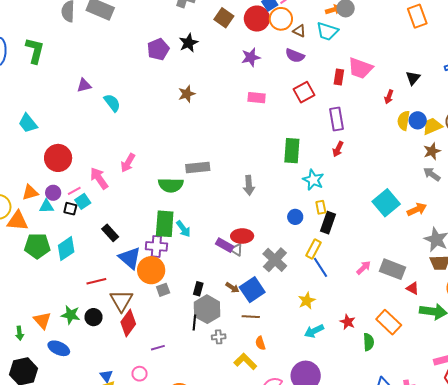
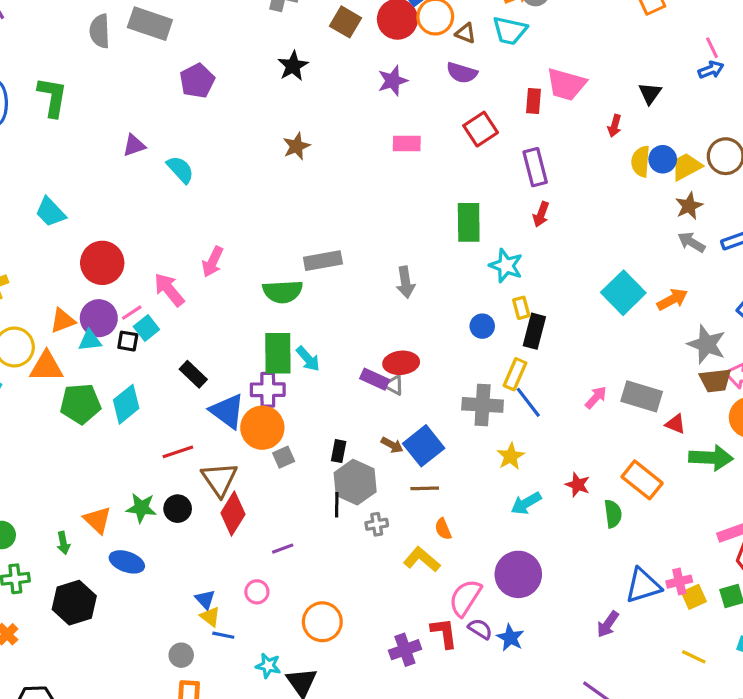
purple pentagon: (158, 49) -> (197, 81), moved
purple circle: (53, 193) -> (99, 318), size x1.5
gray cross: (275, 260) -> (483, 405), moved, turned -35

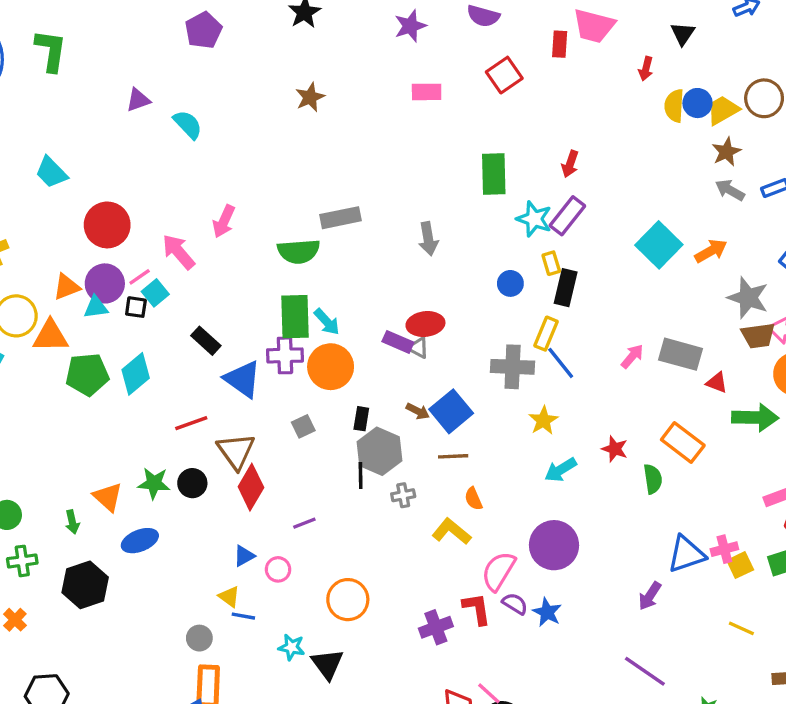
purple rectangle: (535, 167) -> (567, 216), moved, turned 54
orange circle: (262, 428) -> (331, 367), moved
blue ellipse: (127, 562) -> (140, 541), turned -40
blue triangle: (205, 599) -> (244, 556), moved, turned 45

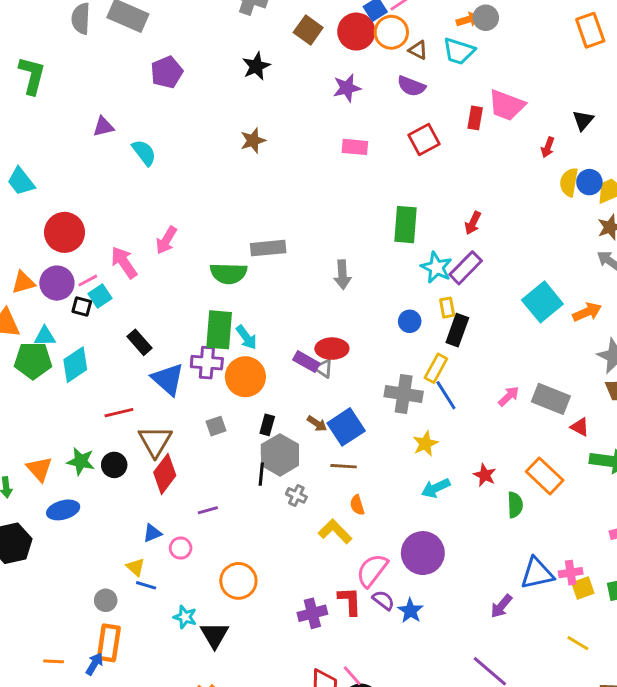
cyan triangle: (96, 307) -> (45, 336), moved
gray cross: (403, 495) -> (296, 495), turned 30

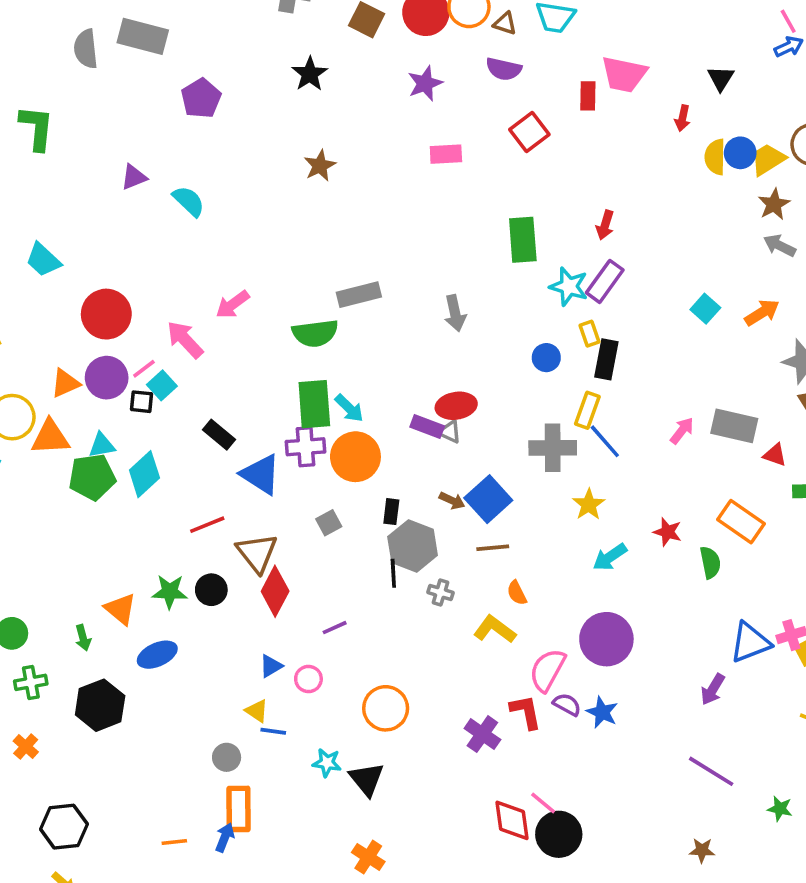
pink arrow: (166, 240) -> (233, 304), turned 32
cyan square: (542, 302) -> (705, 309), size x0.6
purple cross: (312, 613) -> (482, 734), turned -32

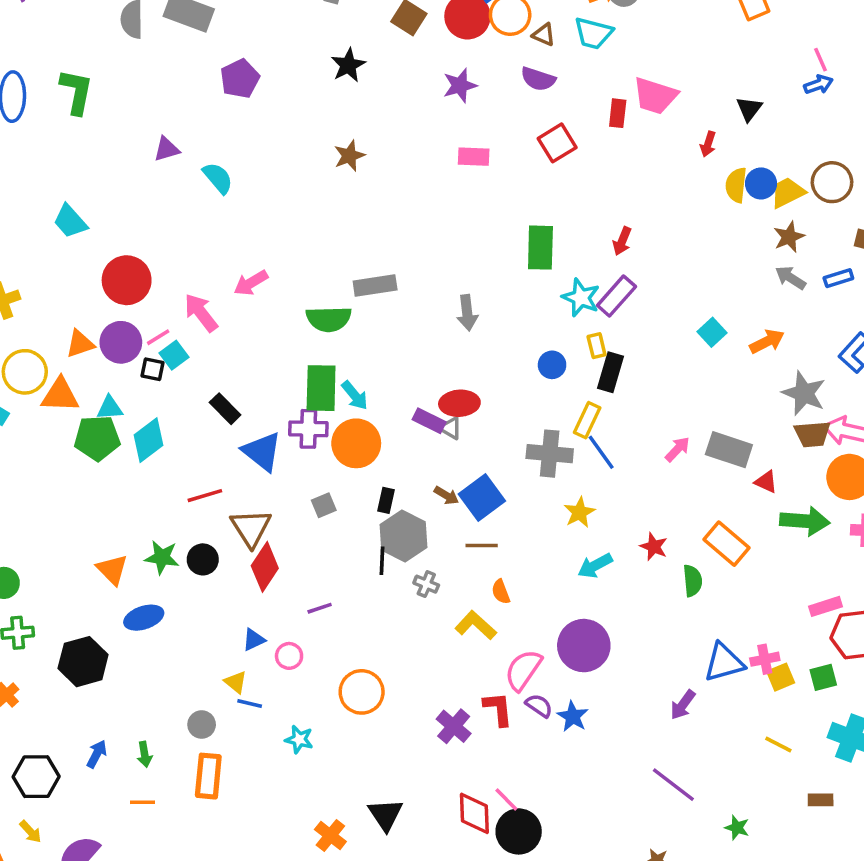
green arrow: (83, 638) -> (145, 754), moved
black triangle: (367, 779) -> (386, 815), moved
blue arrow: (225, 837) -> (97, 754), moved

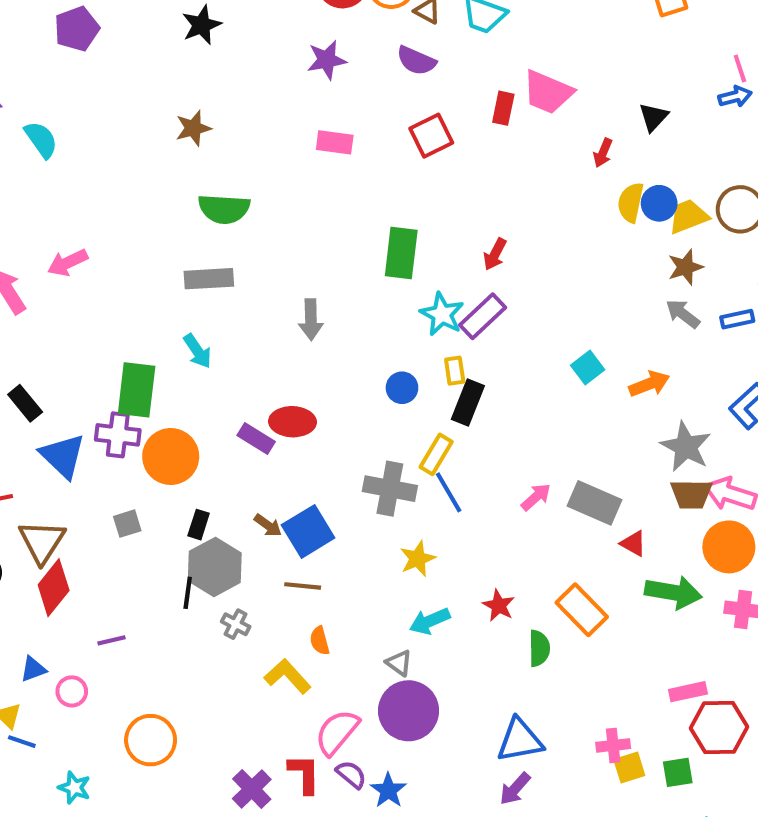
green semicircle: (329, 319) -> (224, 209), moved
cyan arrow: (355, 395) -> (198, 351), moved
gray triangle: (450, 428) -> (399, 663), moved
blue triangle: (724, 662) -> (520, 740), moved

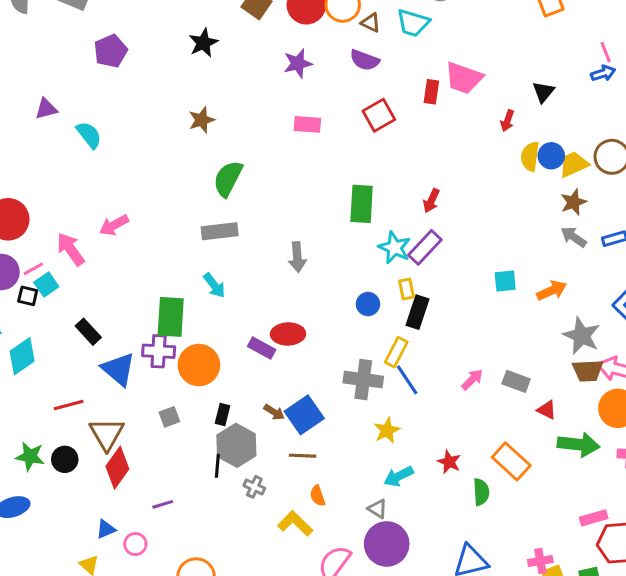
green semicircle: (224, 209) -> (228, 179), turned 117
cyan square: (588, 368) -> (505, 281), turned 35
gray rectangle: (595, 503) -> (516, 381), size x0.7

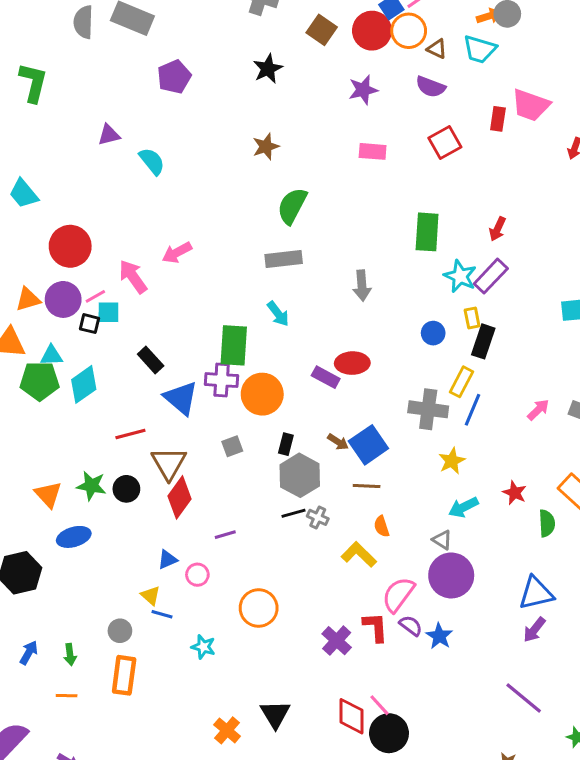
cyan square: (46, 284) -> (108, 312), turned 35
blue line: (407, 380) -> (472, 410), turned 56
black line: (217, 466) -> (293, 513), moved, turned 70

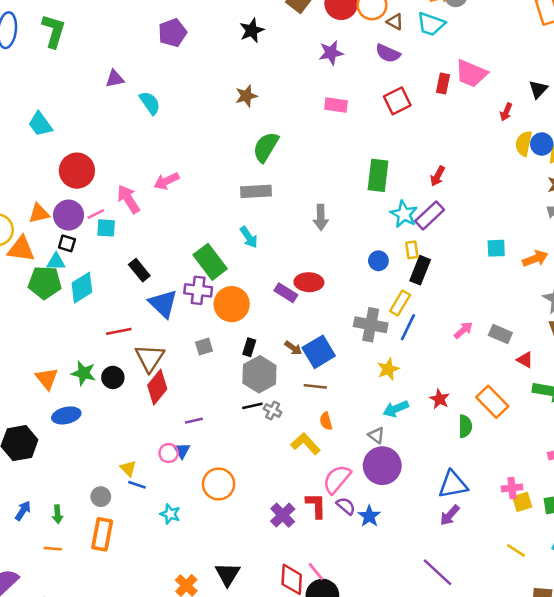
black square: (90, 324) -> (67, 243), moved
green rectangle: (234, 345) -> (210, 262), turned -44
blue triangle: (168, 560) -> (182, 450), moved, turned -42

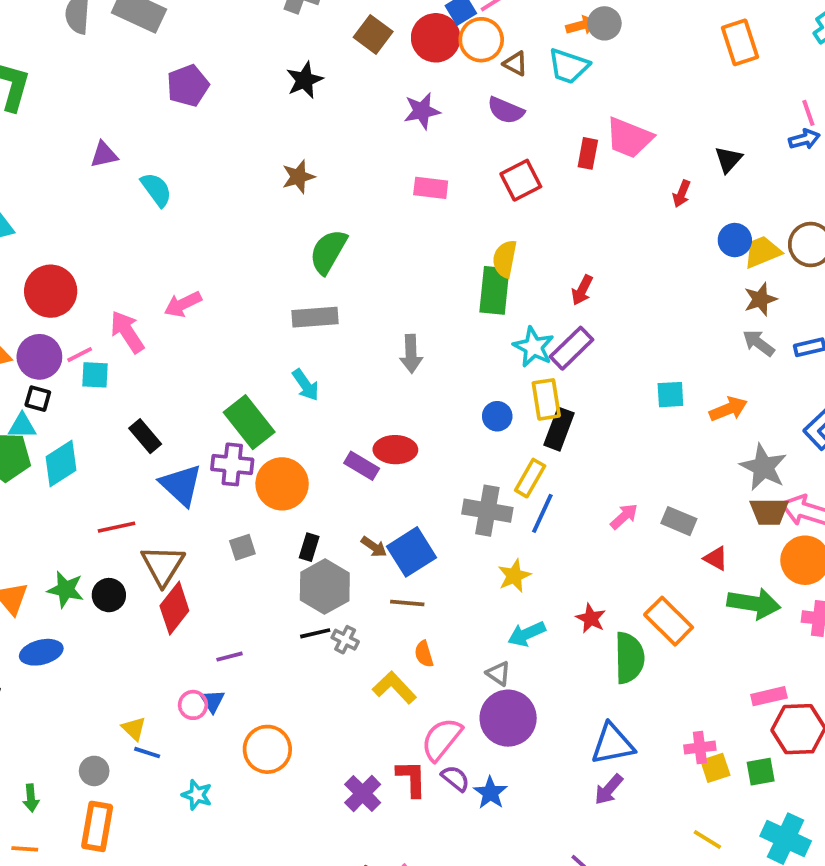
yellow semicircle: (524, 143) -> (505, 259), moved
yellow rectangle: (412, 250) -> (546, 399), size x1.5
green semicircle: (465, 426) -> (629, 658), size x1.5

